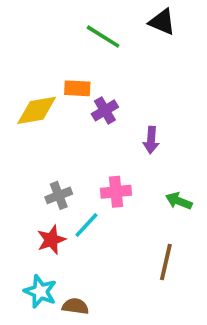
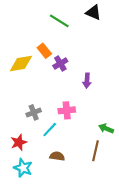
orange rectangle: (77, 88) -> (44, 51), turned 48
green arrow: (179, 201) -> (106, 128), moved
red star: (51, 240) -> (19, 142), moved
brown semicircle: (75, 306) -> (57, 156), moved

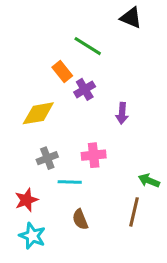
green line: (59, 21) -> (88, 46), moved
yellow diamond: (21, 63) -> (38, 113), moved
cyan line: (50, 130) -> (70, 182), turned 49
brown semicircle: (57, 156) -> (80, 219), turned -120

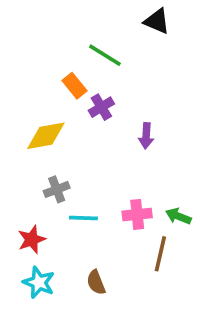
pink cross: (94, 155) -> (137, 214), moved
brown semicircle: (80, 219) -> (96, 282), moved

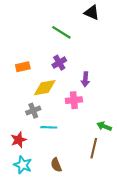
orange rectangle: (75, 86) -> (23, 67), moved, turned -64
yellow diamond: (46, 136) -> (45, 88), moved
pink cross: (137, 214) -> (74, 100), moved

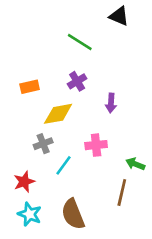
pink cross: (74, 100) -> (96, 145), moved
cyan line: (49, 127) -> (63, 165), turned -56
brown semicircle: (56, 165) -> (73, 214), size x1.6

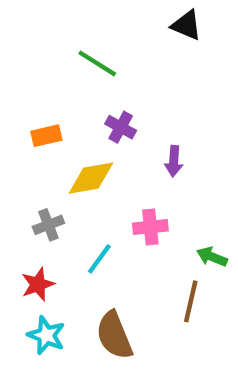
green line: (80, 42) -> (97, 63), moved
purple cross: (77, 81) -> (121, 127), turned -30
gray cross: (43, 144) -> (48, 225), moved

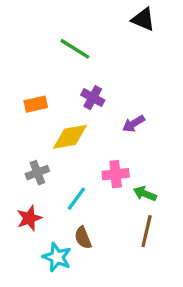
purple arrow: (174, 161) -> (133, 124), turned 55
green arrow: (212, 257) -> (145, 194), moved
cyan star: (46, 335) -> (57, 257), moved
brown semicircle: (114, 335) -> (83, 238), moved, size x0.6

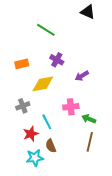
cyan line: (76, 199) -> (47, 122), turned -63
red star: (29, 218) -> (31, 134), moved
cyan star: (57, 257) -> (35, 158), turned -30

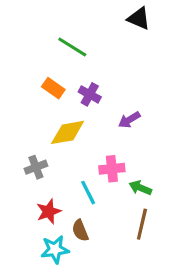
orange rectangle: (22, 64) -> (53, 88), moved, turned 48
cyan line: (47, 122) -> (88, 193), moved

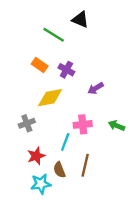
black triangle: (139, 19) -> (80, 20), moved
green arrow: (140, 188) -> (116, 126), moved
cyan line: (88, 193) -> (65, 142), turned 48
brown line: (142, 224) -> (85, 165), moved

